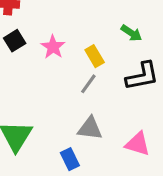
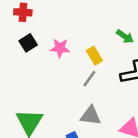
pink star: (53, 47) -> (60, 48), turned -30

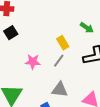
pink star: (60, 48) -> (33, 62), moved

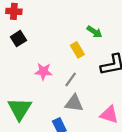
green arrow: (87, 28) -> (94, 32), moved
gray line: (59, 61) -> (71, 79), moved

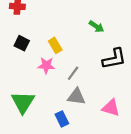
black square: (18, 39) -> (22, 43), moved, turned -32
yellow rectangle: (77, 50) -> (55, 45), moved

